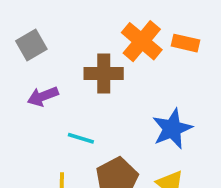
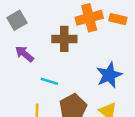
orange cross: (142, 41) -> (89, 18), turned 35
purple arrow: (43, 96) -> (24, 54), turned 60

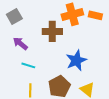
blue star: (109, 75) -> (76, 60), moved
cyan line: (49, 81) -> (28, 65), moved

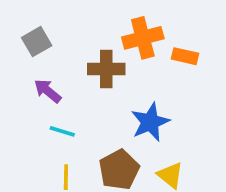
orange rectangle: (95, 15) -> (185, 56), moved

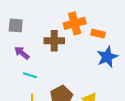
gray square: (37, 42) -> (16, 25), turned 35
blue star: (150, 122) -> (107, 57), moved

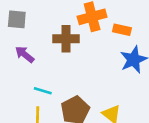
cyan line: (30, 75) -> (43, 91), moved

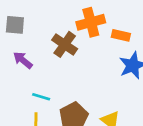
brown cross: (66, 39) -> (65, 44), turned 35

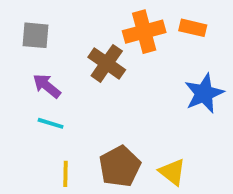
orange rectangle: (121, 35) -> (193, 28), moved
cyan line: (41, 97) -> (51, 123), moved

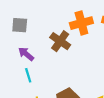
cyan line: (51, 123) -> (28, 75), turned 56

